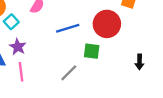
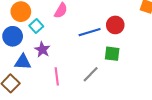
red circle: (107, 24) -> (115, 25), moved, size x0.7
pink line: (21, 72) -> (57, 76), moved

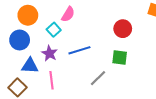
cyan square: (36, 26) -> (54, 30), moved
blue line: (90, 32) -> (79, 50), moved
pink line: (57, 76) -> (52, 80), moved

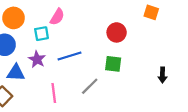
cyan square: (54, 30) -> (42, 34), turned 32
pink line: (52, 80) -> (54, 93), moved

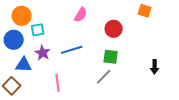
pink semicircle: (57, 17) -> (81, 15), moved
cyan square: (42, 34) -> (38, 30), moved
gray line: (90, 86) -> (104, 77), moved

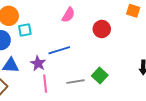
purple star: (43, 53) -> (38, 63), moved
green square: (111, 57) -> (100, 76), moved, turned 35
gray line: (104, 77) -> (75, 82), moved, turned 36

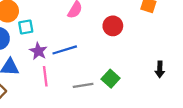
purple star: (38, 63) -> (38, 51), moved
pink line: (45, 84) -> (45, 76), moved

